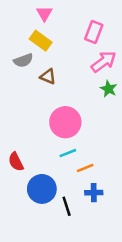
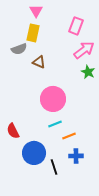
yellow rectangle: (41, 41) -> (33, 33), turned 66

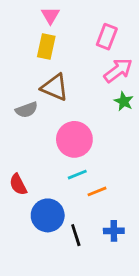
gray semicircle: (19, 49) -> (27, 110), moved
brown triangle: (39, 62) -> (55, 87), size x1.5
blue cross: (76, 156) -> (114, 231), moved

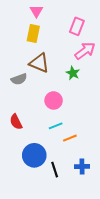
green star: (124, 101) -> (73, 73), moved
pink circle: (74, 139) -> (54, 100), size x0.7
red semicircle: (18, 184) -> (16, 122), moved

